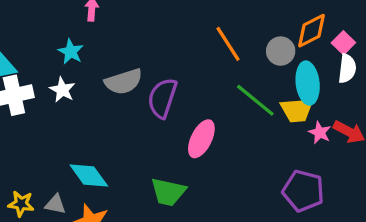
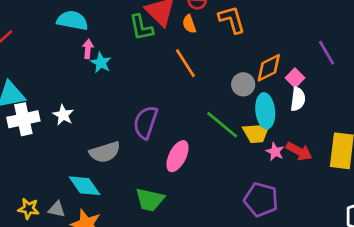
orange line: (228, 44) -> (185, 63), moved
cyan star: (71, 52) -> (101, 63), moved
gray semicircle: (124, 82) -> (105, 152), moved

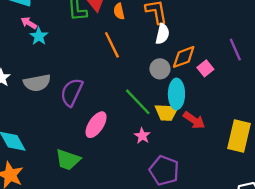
pink arrow: (88, 49) -> (29, 23), turned -70
white semicircle: (298, 99) -> (162, 34), moved
red arrow: (299, 151) -> (194, 120), moved
gray semicircle: (105, 152) -> (37, 83), moved
pink star: (275, 152) -> (142, 136), moved

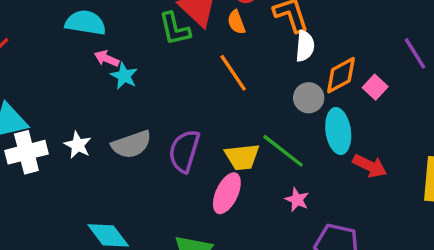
yellow trapezoid: (166, 112) -> (242, 157), moved

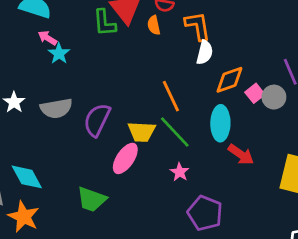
orange line: (233, 73) -> (171, 96), moved
gray circle: (309, 98) -> (274, 97), moved

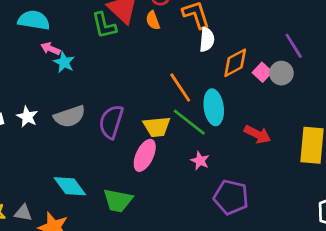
cyan ellipse: (220, 123) -> (214, 107), moved
cyan diamond: (27, 177) -> (70, 186), moved

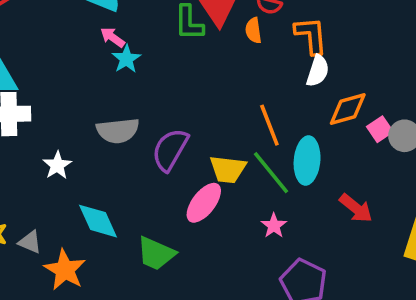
white star: (27, 117) -> (57, 165), moved

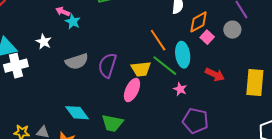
pink square: (380, 129) -> (207, 37), moved
white star: (57, 165) -> (44, 42), moved
pink star: (274, 226) -> (180, 89), moved

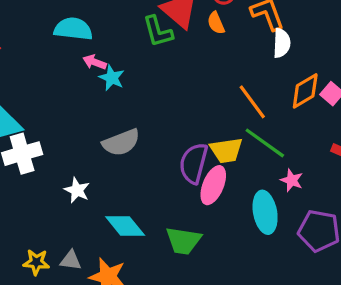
orange diamond: (198, 22) -> (305, 91), moved
white star: (44, 42) -> (77, 190), moved
cyan ellipse: (183, 55) -> (265, 212), moved
purple semicircle: (107, 65) -> (194, 163), moved

